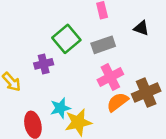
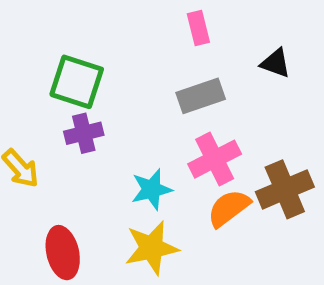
green square: (66, 39) -> (77, 82), moved, turned -32
cyan star: (60, 108) -> (152, 189), moved

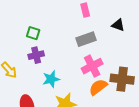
green square: (77, 82) -> (33, 33), size x0.6
cyan star: (152, 189) -> (51, 79), moved
brown cross: (285, 189) -> (122, 79), turned 30

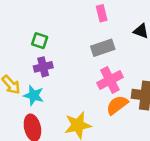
cyan star: (51, 79) -> (34, 95), moved, turned 30

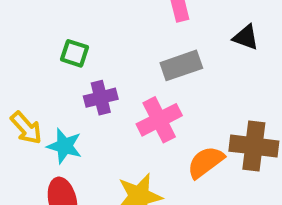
purple cross: (43, 67) -> (101, 98), moved
pink cross: (110, 80) -> (159, 120), moved

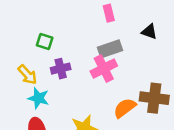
pink cross: (159, 120) -> (104, 69), moved
yellow arrow: (26, 128) -> (27, 75), moved

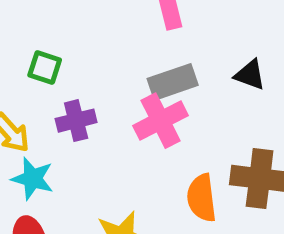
black triangle: (149, 32) -> (250, 75), moved
orange semicircle: (125, 108) -> (202, 198), turned -60

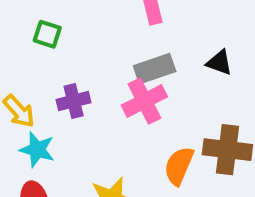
green square: (45, 67) -> (47, 34), moved
orange semicircle: (202, 198) -> (179, 166), turned 30

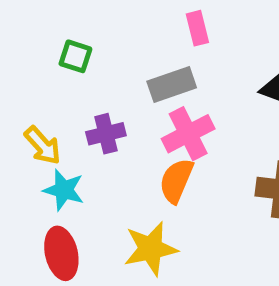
gray rectangle: (155, 69) -> (172, 84), moved
orange semicircle: (179, 166) -> (176, 181), moved

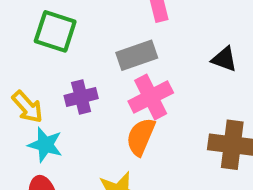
green square: (75, 56) -> (55, 31), size x1.5

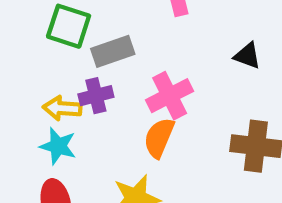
gray rectangle: (137, 55) -> (113, 51), moved
yellow arrow: (27, 107) -> (62, 108), moved, turned 136

